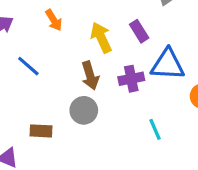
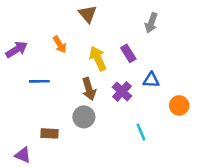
blue triangle: (168, 64) -> (151, 80), size x0.6
blue line: (28, 66) -> (39, 81), turned -42
purple cross: (131, 79) -> (122, 91), turned -36

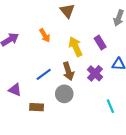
blue line: (39, 81) -> (44, 74), moved, turned -35
purple triangle: (23, 155) -> (15, 90), moved

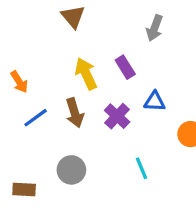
orange arrow: (45, 35) -> (19, 82), moved
gray circle: (64, 94) -> (71, 170), moved
brown rectangle: (37, 107) -> (24, 190), moved

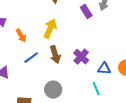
purple rectangle: (125, 67) -> (86, 12), moved
yellow arrow: (86, 74) -> (50, 29), moved, turned 48
blue triangle: (155, 101) -> (104, 69), moved

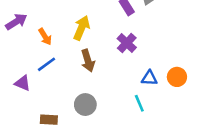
purple cross: (81, 57) -> (127, 43), moved
blue line: (31, 58) -> (46, 64), moved

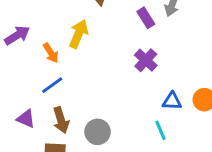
yellow arrow: (82, 28) -> (79, 34), moved
brown arrow: (88, 61) -> (61, 120), moved
purple triangle: (23, 83) -> (26, 119), moved

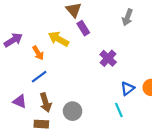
purple rectangle: (146, 18) -> (83, 28), moved
yellow arrow: (79, 34) -> (59, 39), turned -84
blue triangle: (172, 101) -> (127, 88), turned -40

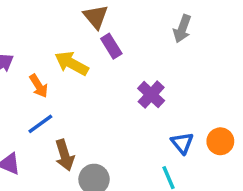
blue triangle: (127, 88) -> (182, 143), turned -32
brown arrow: (46, 102) -> (65, 155), moved

